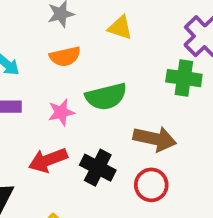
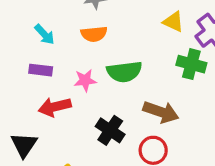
yellow triangle: (120, 28) -> (173, 22), moved
red arrow: (48, 160) -> (55, 107), moved

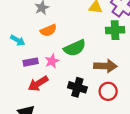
purple rectangle: (41, 70) -> (31, 62), moved

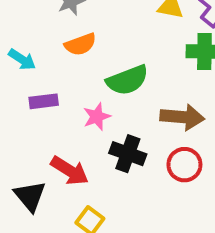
pink star: (52, 61) -> (97, 117), moved
red arrow: (38, 84) -> (70, 171), moved, turned -120

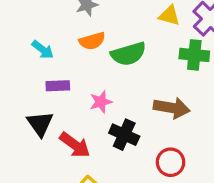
green semicircle: (127, 80) -> (128, 54), moved
red circle: (184, 165) -> (171, 162), moved
black triangle: (30, 196) -> (40, 124), moved

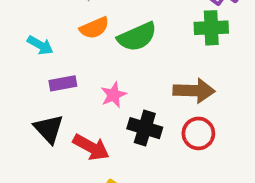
red circle: (171, 162) -> (198, 133), moved

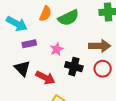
orange semicircle: (94, 28) -> (45, 14), turned -42
cyan arrow: (40, 45) -> (17, 24), size x1.5

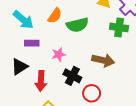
black triangle: (22, 68) -> (19, 67), turned 30
red circle: (103, 69) -> (92, 93), moved
red arrow: (45, 78) -> (41, 81), turned 54

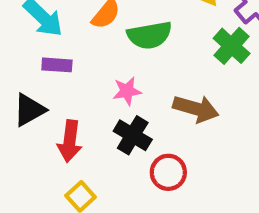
green cross: (119, 27) -> (232, 46), turned 30
pink star: (59, 54) -> (127, 91), moved

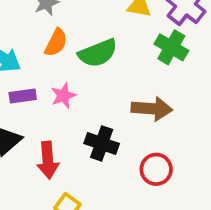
pink star: (127, 91) -> (63, 96), moved
red circle: (168, 172) -> (156, 169), moved

